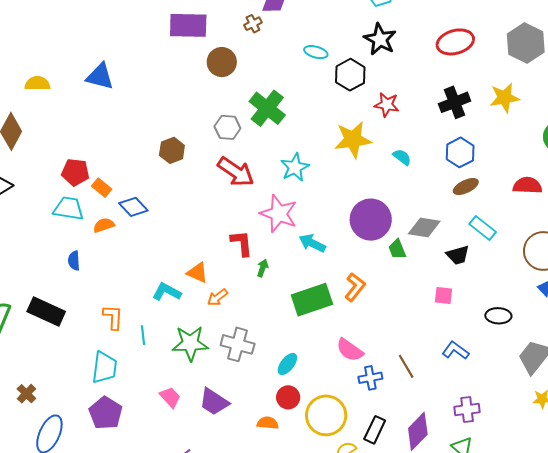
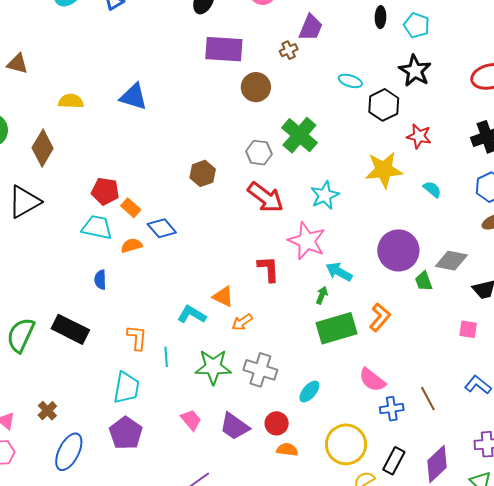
green arrow: (263, 268) -> (322, 295), moved
red circle: (288, 397) -> (277, 423), moved

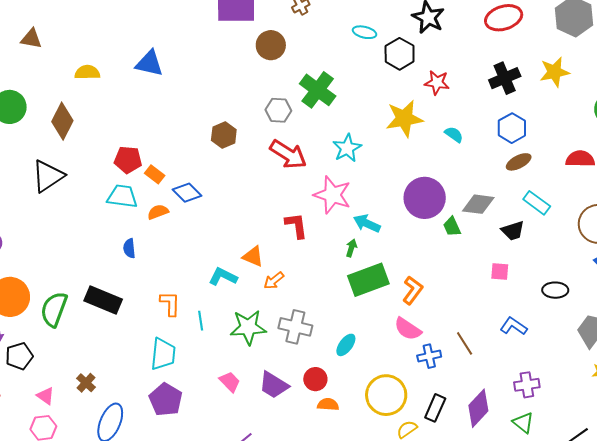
orange L-shape: (380, 317) -> (413, 290), moved

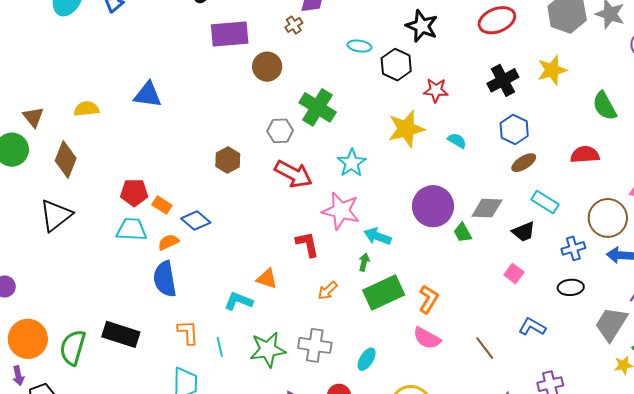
brown triangle: (31, 39) -> (33, 117), moved, turned 45
blue semicircle: (129, 248) -> (165, 279), moved, size x1.8
pink square: (500, 272) -> (514, 274), turned 36
orange arrow: (274, 281) -> (328, 291), moved
blue cross: (429, 356) -> (573, 248), moved

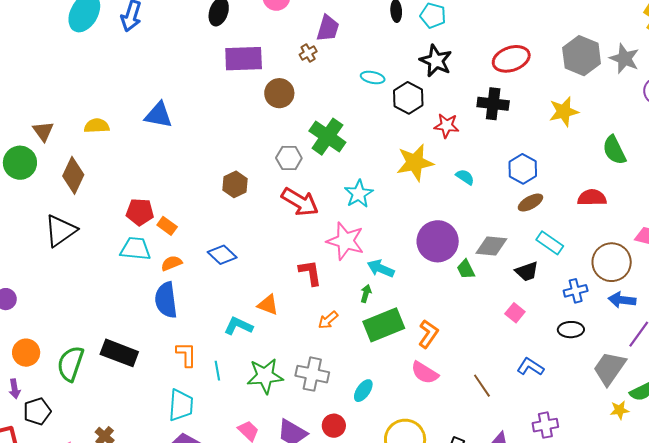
black cross: (503, 80) -> (493, 104), moved, turned 32
blue diamond: (196, 220) -> (222, 255), moved
orange circle: (28, 339) -> (26, 353), size x0.7

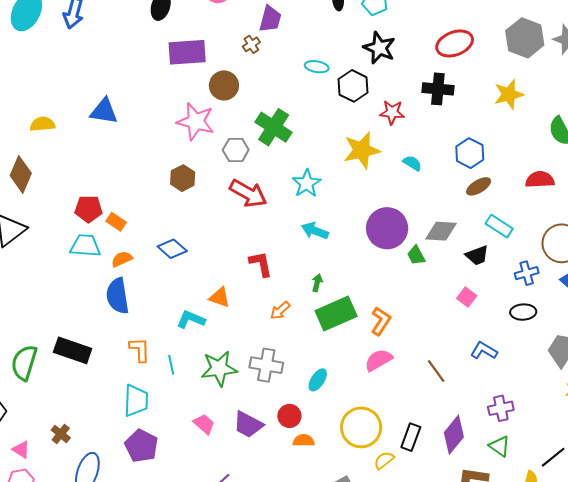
pink star: (345, 241) -> (196, 121), moved
cyan arrow: (381, 268) -> (315, 231), moved
pink semicircle: (425, 373) -> (378, 360), turned 120

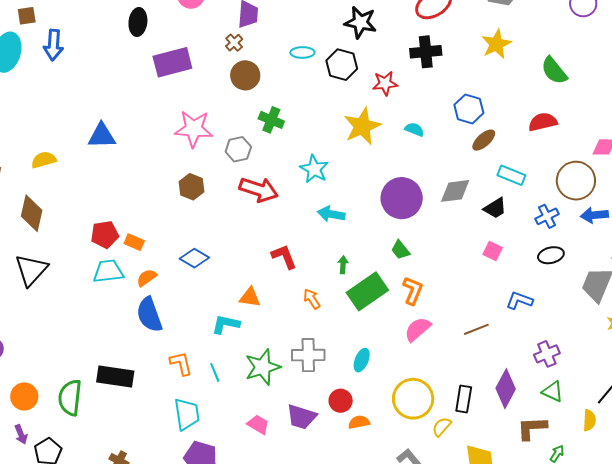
brown circle: (224, 85) -> (245, 75), moved
green cross: (274, 127) -> (271, 120), size x0.7
green trapezoid: (416, 255) -> (400, 250), moved
orange arrow: (280, 311) -> (312, 299), turned 110
brown line: (436, 371) -> (476, 329), turned -65

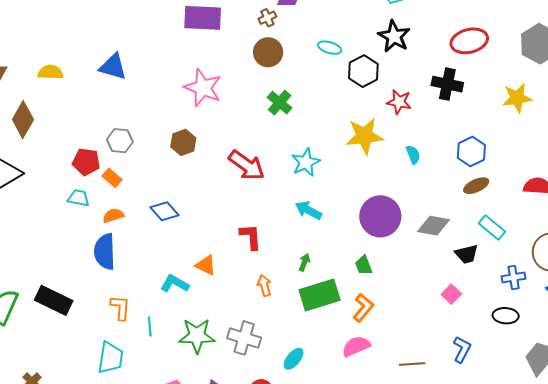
cyan semicircle: (414, 129) -> (413, 155), turned 30
gray hexagon: (238, 149) -> (120, 141), moved
cyan trapezoid: (108, 271) -> (79, 198), size x0.7
blue L-shape: (519, 300) -> (462, 349), turned 80

